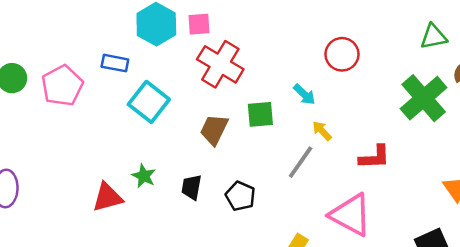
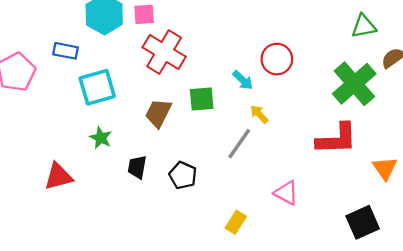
red circle: (342, 54) -> (277, 59), moved
cyan square: (149, 102) -> (97, 87), turned 36
red L-shape: (375, 157) -> (337, 139), moved, size x1.4
green star: (144, 176) -> (101, 138), moved
pink triangle: (351, 215) -> (286, 193), size x0.6

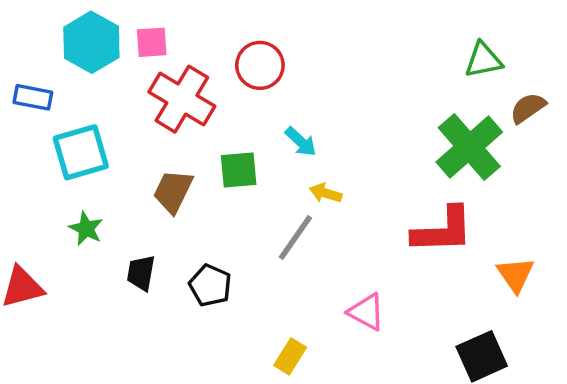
red circle: (277, 59) -> (260, 65), moved
yellow arrow: (259, 114) -> (326, 193), turned -30

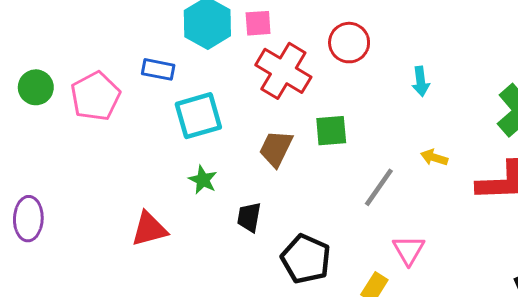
cyan arrow: (301, 142) -> (421, 81), moved, turned 40
yellow arrow: (326, 193) -> (434, 157), moved
black pentagon: (210, 285) -> (306, 259), moved, size x1.4
pink triangle: (366, 312) -> (409, 250), moved, turned 32

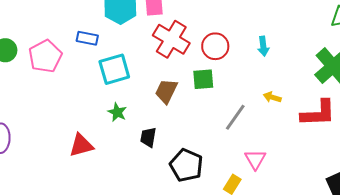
red circle: (349, 43) -> (215, 46), moved

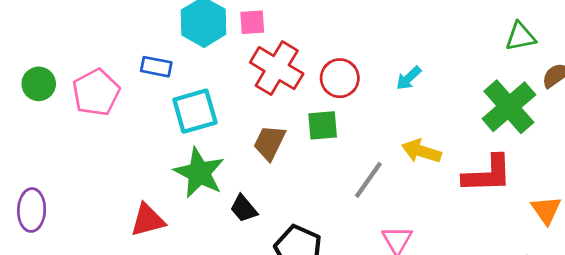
cyan arrow: (263, 46) -> (409, 78), turned 54
yellow arrow: (272, 97) -> (421, 151), size x1.5
green star: (117, 112) -> (199, 173), size x1.8
black trapezoid: (148, 137) -> (244, 209), turned -50

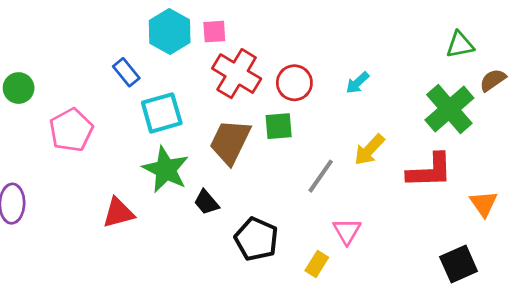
blue rectangle: (156, 67) -> (126, 72), turned 40
pink pentagon: (96, 92) -> (71, 130), moved
brown trapezoid: (269, 143) -> (230, 142), size x1.4
yellow arrow: (421, 151) -> (369, 150), turned -64

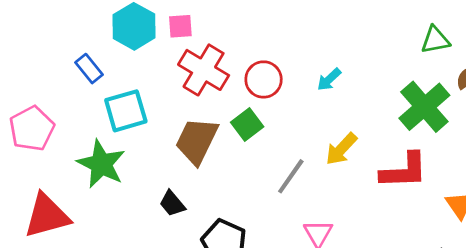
green square: (279, 126) -> (247, 124), turned -32
green star: (166, 169) -> (101, 164), moved
red triangle: (118, 213) -> (47, 216), moved, size x1.4

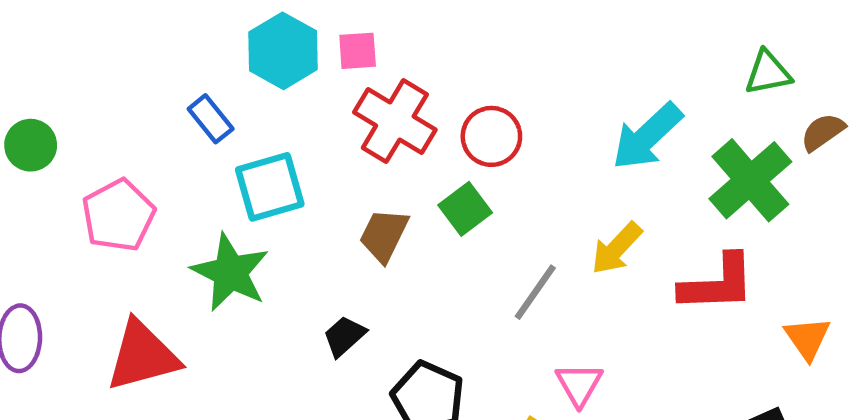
cyan arrow: (329, 79) -> (647, 136), moved, size x1.8
brown trapezoid: (197, 141) -> (384, 235), size x0.7
black trapezoid: (172, 204) -> (344, 336), turned 88

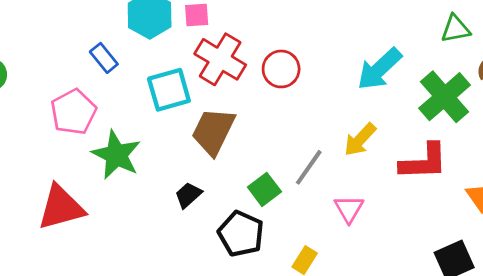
cyan square: (270, 187) -> (169, 90), moved
green square: (465, 209) -> (264, 189), moved
pink pentagon: (118, 215) -> (73, 112), moved
brown trapezoid: (384, 235) -> (213, 131), size x1.4
pink triangle: (579, 384) -> (349, 209), moved

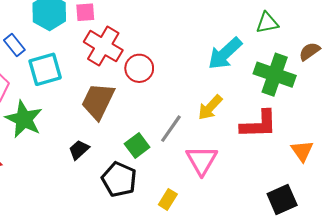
green triangle: (456, 29) -> (267, 23), moved
red circle: (281, 69) -> (139, 68), moved
cyan square: (169, 90) -> (45, 69), moved
green cross: (444, 97) -> (275, 75), turned -30
pink triangle: (349, 209) -> (202, 160), size x1.4

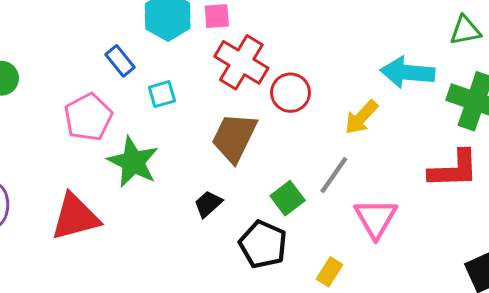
cyan arrow: (225, 53) -> (408, 72), turned 48
cyan square: (45, 69) -> (162, 94), size x0.6
yellow arrow: (210, 107) -> (361, 117), moved

